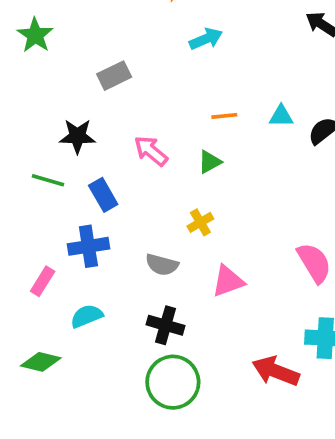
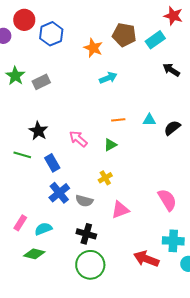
gray rectangle: (114, 76) -> (41, 82), moved
black star: (77, 136) -> (38, 131), turned 30
blue cross: (88, 246) -> (59, 193), moved, turned -30
pink rectangle: (43, 281) -> (20, 223), moved
green diamond: (41, 362) -> (34, 254), moved

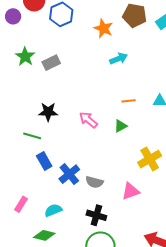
black star: (38, 131) -> (48, 112), turned -30
blue rectangle: (52, 163) -> (44, 161), moved
yellow cross: (105, 178) -> (150, 159), moved, size x1.6
pink rectangle: (20, 223) -> (21, 204), moved

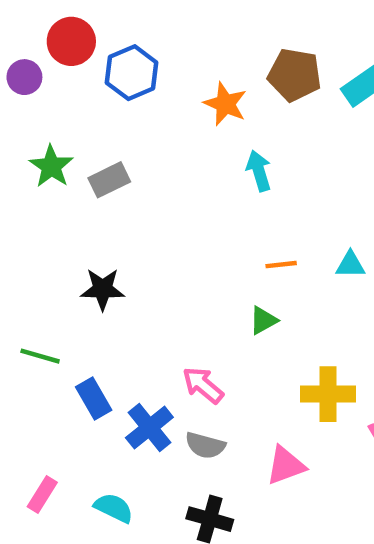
cyan arrow: (119, 59) -> (259, 171), turned -84
pink arrow: (88, 120) -> (203, 385), moved
green line: (32, 136) -> (40, 356), moved
yellow cross: (150, 159) -> (328, 394), turned 30
cyan semicircle: (53, 210) -> (114, 508), turned 48

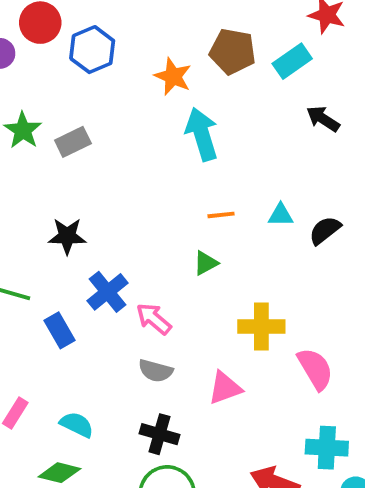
cyan arrow: (259, 171) -> (202, 134), size x1.5
blue cross: (149, 428) -> (108, 292), moved

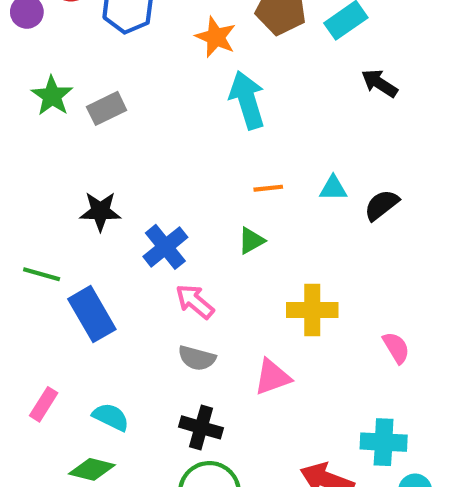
blue cross: (108, 292) -> (165, 247), moved
blue rectangle: (59, 330) -> (92, 314), size x1.4
pink semicircle: (315, 369) -> (396, 348), moved, size x0.7

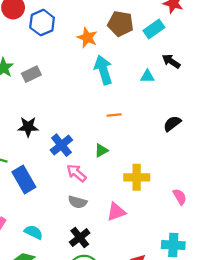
cyan triangle: (333, 188) -> (147, 76), moved
green triangle: (251, 241) -> (101, 150), moved
black cross: (201, 427) -> (80, 238), turned 36

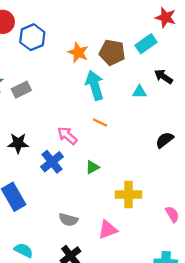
brown pentagon: (121, 24) -> (112, 52), moved
orange line: (114, 115) -> (100, 122), moved, turned 32
pink arrow: (76, 173) -> (67, 136), moved

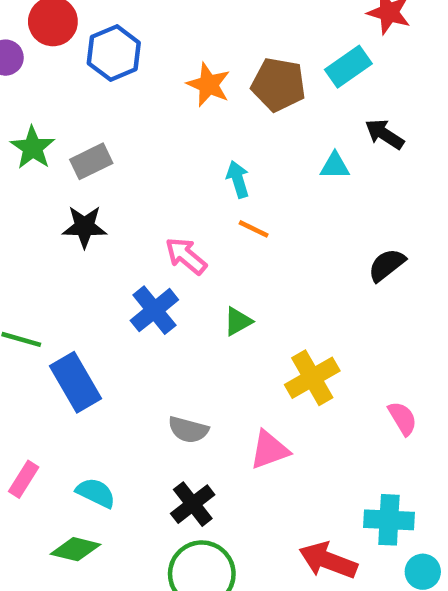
cyan arrow: (95, 85) -> (238, 179), moved, size x0.6
black star: (18, 143) -> (84, 227), moved
yellow cross: (128, 195) -> (312, 378), turned -30

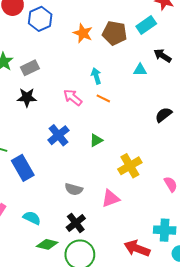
pink arrow: (186, 256) -> (73, 97), moved
green diamond: (75, 549) -> (47, 244), moved

